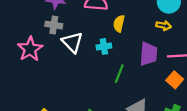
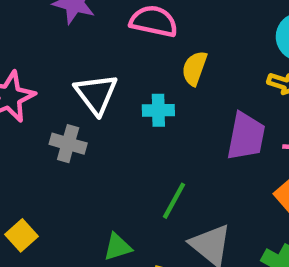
gray cross: (54, 25) -> (68, 144), moved
green line: (119, 74) -> (174, 201), moved

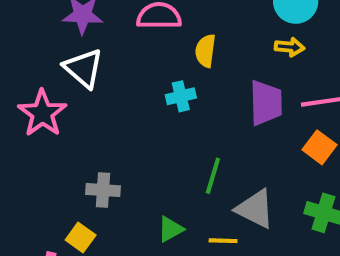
white triangle: (96, 94) -> (83, 68), moved
gray cross: (68, 144) -> (103, 190), moved

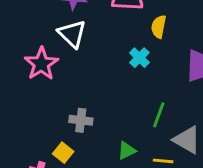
cyan cross: (181, 96) -> (139, 58), turned -36

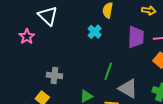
pink star: (41, 64) -> (27, 37), size x0.7

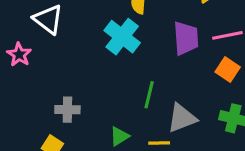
cyan cross: (95, 32) -> (122, 37), size x1.6
gray triangle: (128, 88) -> (182, 118), turned -45

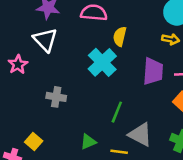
gray cross: (67, 110) -> (56, 97), moved
gray triangle: (182, 118) -> (140, 135), turned 40

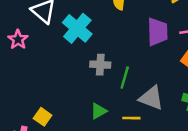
cyan cross: (102, 62) -> (77, 28), moved
gray cross: (56, 97) -> (100, 65), moved

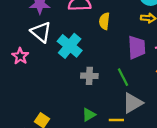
green line: (125, 78) -> (123, 77), moved, turned -42
gray triangle: (151, 98) -> (133, 103), turned -50

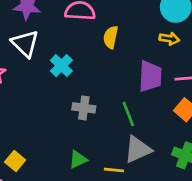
cyan cross: (70, 46) -> (61, 66), size x0.7

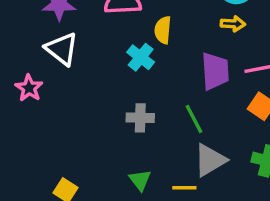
cyan cross: (61, 66) -> (141, 57), moved
green triangle: (78, 159) -> (140, 180), turned -36

